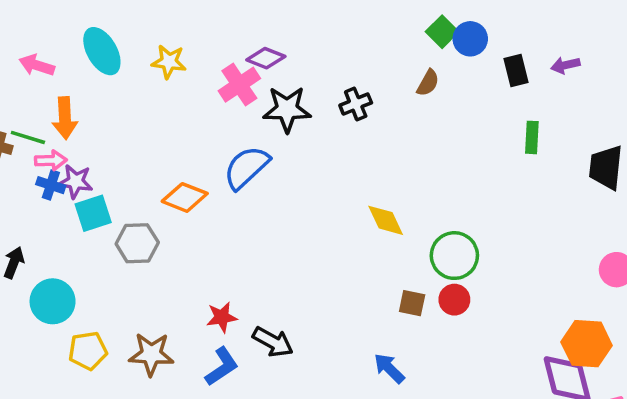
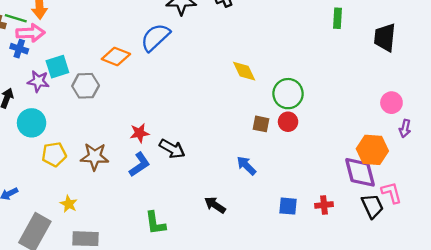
pink arrow: (51, 160) -> (30, 33), size x1.4
purple star: (75, 182) -> (38, 81), moved
blue cross: (51, 185) -> (19, 49), moved

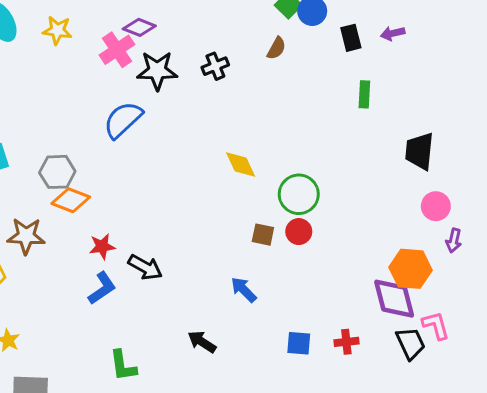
black trapezoid: (385, 37) -> (419, 151), moved
orange diamond: (116, 56) -> (71, 200), moved
gray hexagon: (86, 86) -> (57, 172), moved
brown star: (95, 157) -> (26, 236), moved

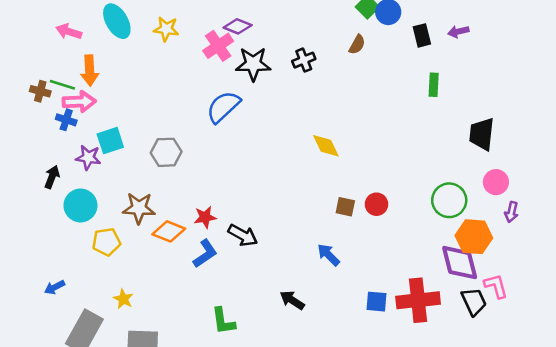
green circle: (299, 194) -> (449, 200), moved
orange diamond: (71, 200) -> (169, 231), moved
red cross: (346, 342) -> (418, 300), size x2.0

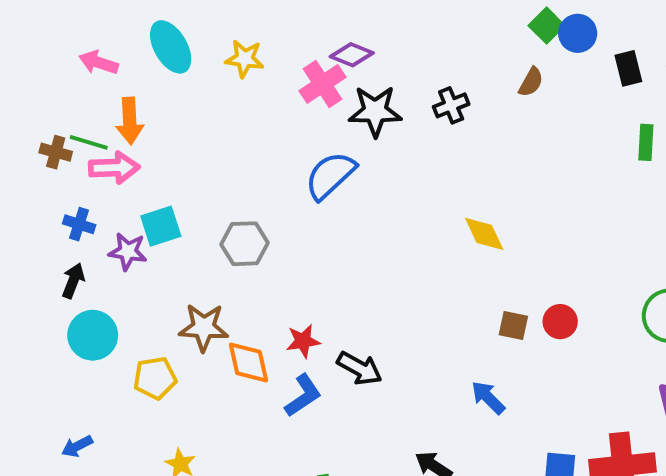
blue cross: (66, 120) -> (79, 224), moved
cyan circle: (80, 205) -> (93, 335), moved
orange diamond: (169, 231) -> (249, 362), turned 56

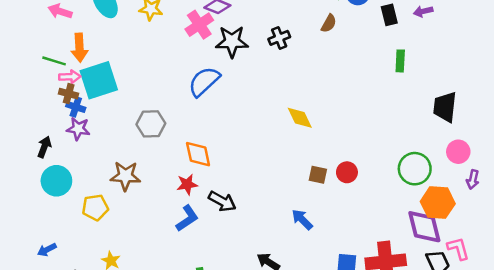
brown cross: (56, 152) -> (69, 94), moved
pink arrow: (114, 168) -> (70, 77), size x0.7
blue cross: (79, 224) -> (76, 107), moved
cyan square: (161, 226) -> (99, 80), moved, size x1.5
orange diamond: (249, 362) -> (198, 154), moved

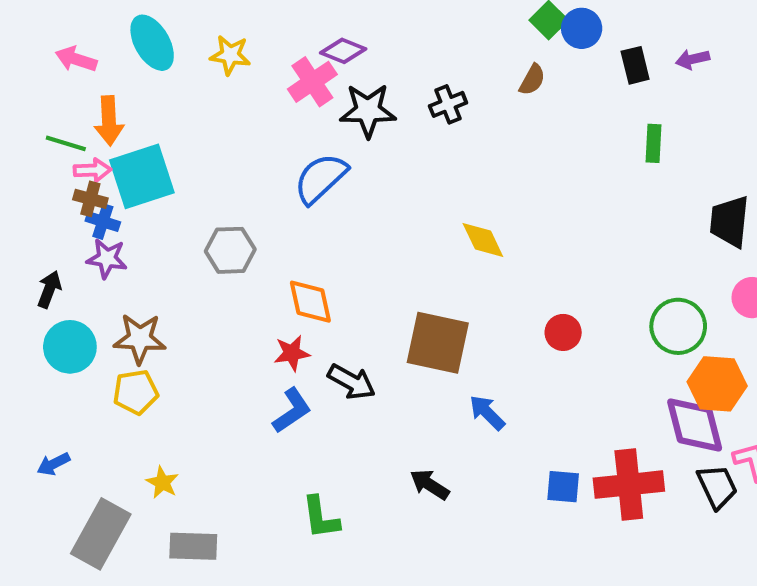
brown square: (318, 175) -> (438, 343), moved, size x2.0
brown star: (125, 176) -> (140, 339), moved

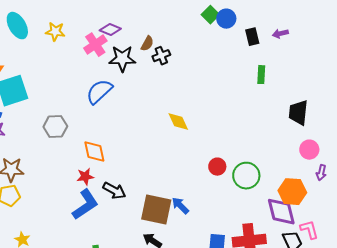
brown semicircle: (532, 80) -> (147, 44), moved
green circle: (678, 326) -> (246, 176), moved
brown square: (438, 343) -> (156, 210), moved
blue L-shape: (292, 411) -> (85, 205), size x1.4

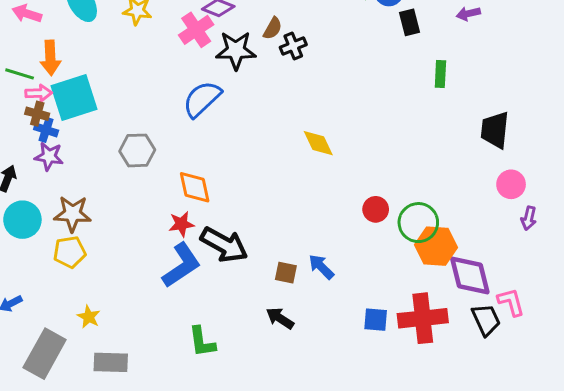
black rectangle: (252, 37) -> (409, 22), moved
black arrow: (114, 191) -> (224, 245), size x1.4
orange hexagon: (292, 192) -> (436, 246), moved
brown square: (156, 210) -> (286, 273), size x0.5

